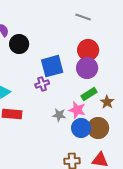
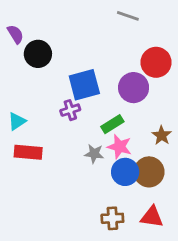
red circle: (88, 50) -> (156, 62), moved
green rectangle: (89, 94) -> (112, 124), moved

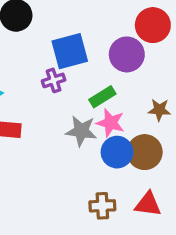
brown star: (162, 135) -> (159, 110), turned -30
gray star: (94, 154) -> (81, 131), size x1.4

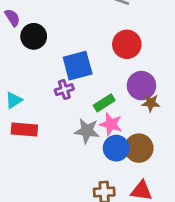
red circle: (153, 25) -> (127, 44), moved
purple circle: (127, 54) -> (141, 86), moved
brown star: (159, 110) -> (151, 103), moved

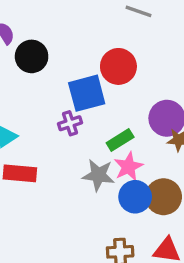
red circle: (127, 44) -> (118, 66), moved
pink star: (111, 124) -> (128, 167), turned 30

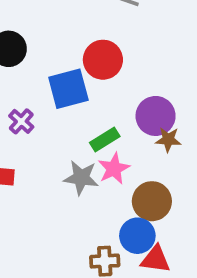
purple cross: (70, 123) -> (21, 121), moved, turned -30
blue circle: (135, 197) -> (137, 236), moved

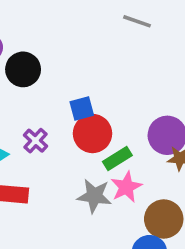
red circle: (103, 60) -> (92, 134), moved
blue square: (68, 89) -> (82, 109), size x0.6

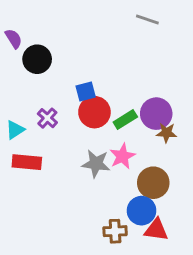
gray line: (137, 21) -> (147, 20), moved
green rectangle: (117, 158) -> (125, 119), moved

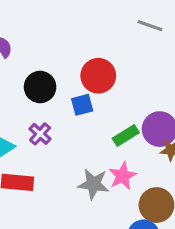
black circle: (37, 59) -> (40, 87), moved
red circle: (94, 112) -> (98, 76), moved

